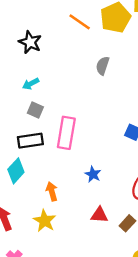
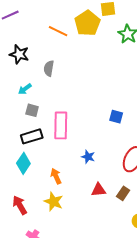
gray semicircle: (103, 66) -> (49, 68), moved

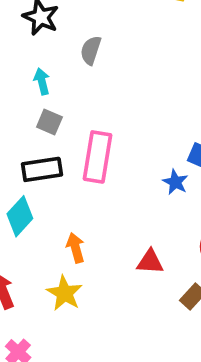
cyan arrow: (25, 89) -> (42, 81), turned 104
blue star: (88, 157) -> (175, 182), moved
red triangle: (99, 190) -> (150, 262), moved

